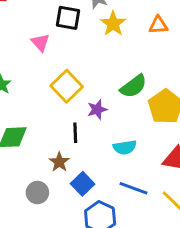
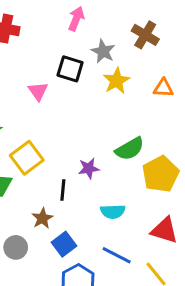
yellow square: (67, 86) -> (27, 158), moved

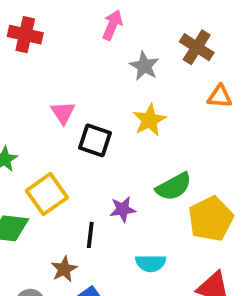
black square: (70, 69) -> (95, 140), moved
yellow star: (116, 81) -> (149, 120), moved
orange triangle: (163, 88) -> (220, 96), moved

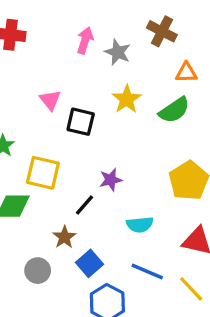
pink arrow: (112, 25) -> (85, 40), moved
green semicircle: (174, 187) -> (174, 110), moved
yellow square: (47, 194) -> (43, 173), turned -36
black line: (90, 235) -> (84, 205), turned 40

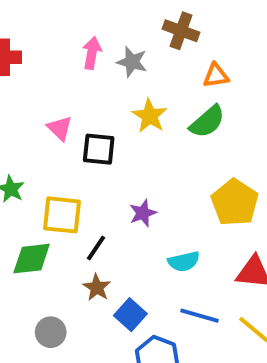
black line: (84, 205) -> (96, 248), moved
gray circle: (38, 271) -> (51, 332), moved

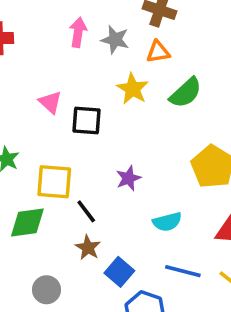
orange triangle: (216, 76) -> (158, 52), moved
black line: (96, 248) -> (86, 211), turned -70

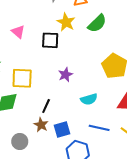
black square: (87, 120) -> (50, 40), moved
black line: (86, 211) -> (46, 106), moved, turned 64
brown star: (88, 248) -> (41, 125), moved
blue square: (119, 272) -> (62, 130), turned 35

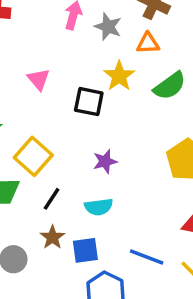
yellow square: (22, 78) -> (33, 156), turned 30
cyan semicircle: (89, 99) -> (99, 207), moved
black line: (46, 106) -> (52, 199), moved

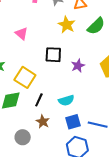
black square: (89, 102) -> (53, 55), moved
purple star: (105, 161) -> (78, 66), moved
blue square: (85, 250) -> (73, 122), moved

